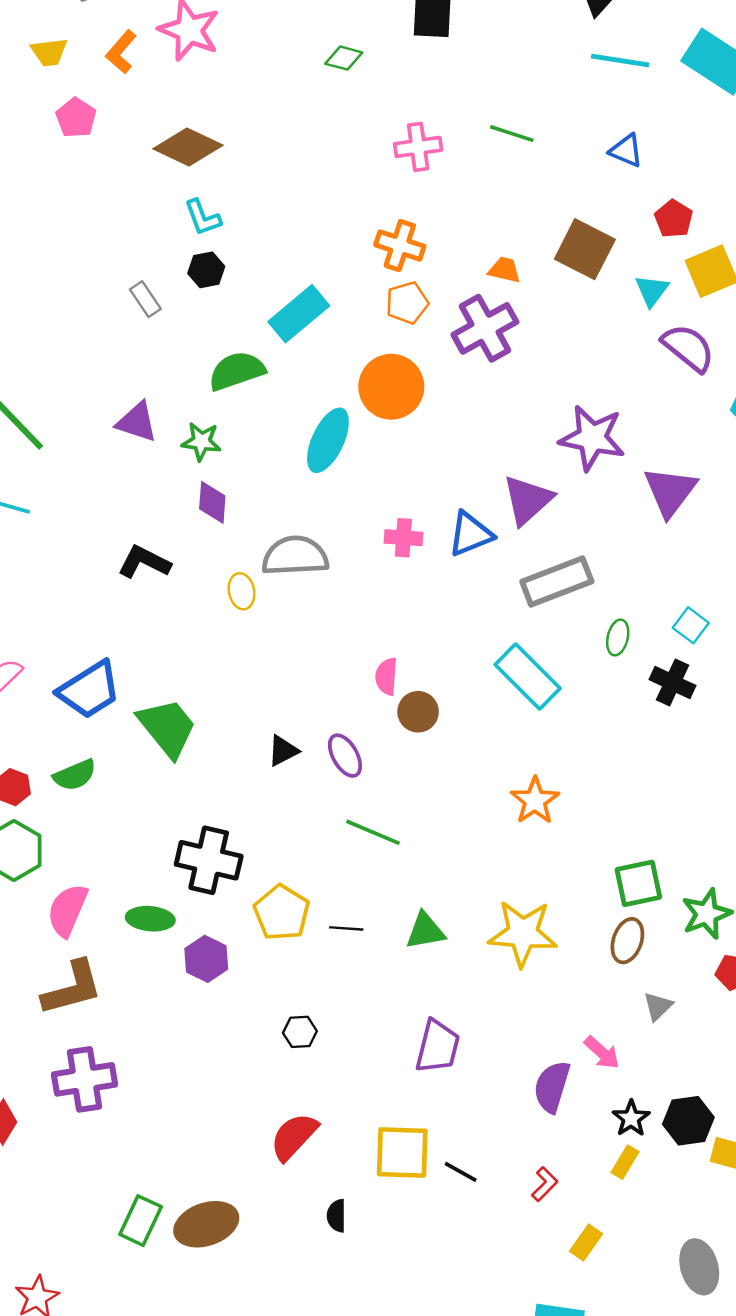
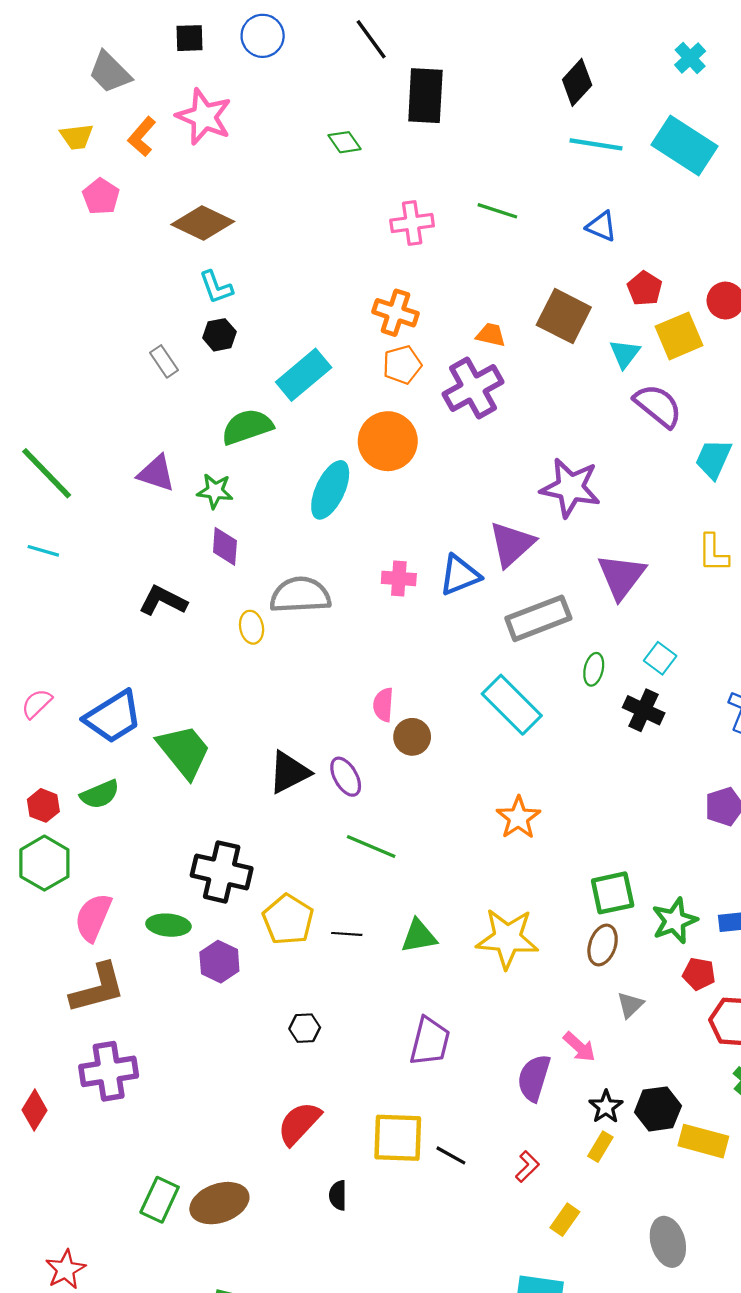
green diamond: (344, 58) -> (345, 142), turned 40
purple triangle: (670, 491) -> (621, 576), moved
black triangle: (283, 751) -> (289, 772), size x1.5

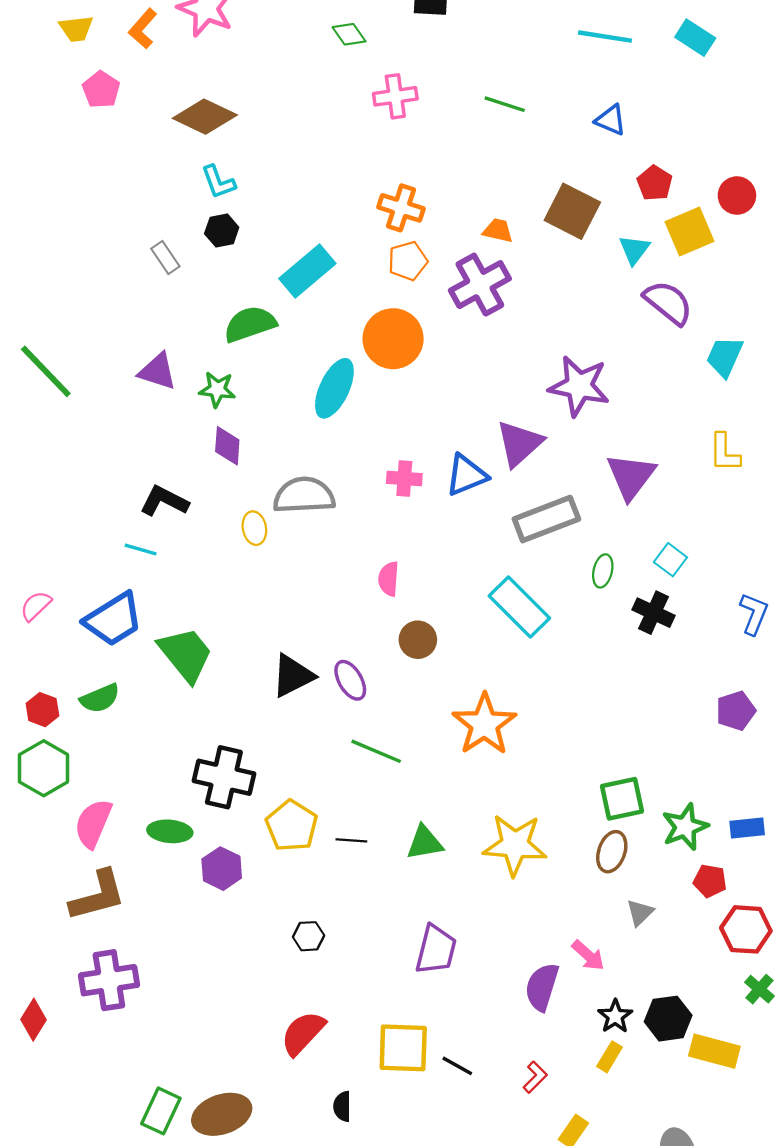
cyan rectangle: (685, 145) -> (695, 38), size x0.6
pink cross: (412, 223) -> (395, 96), moved
cyan line: (43, 551) -> (141, 550), moved
pink semicircle: (383, 705) -> (389, 579), moved
orange star: (518, 818) -> (484, 724), moved, size x1.4

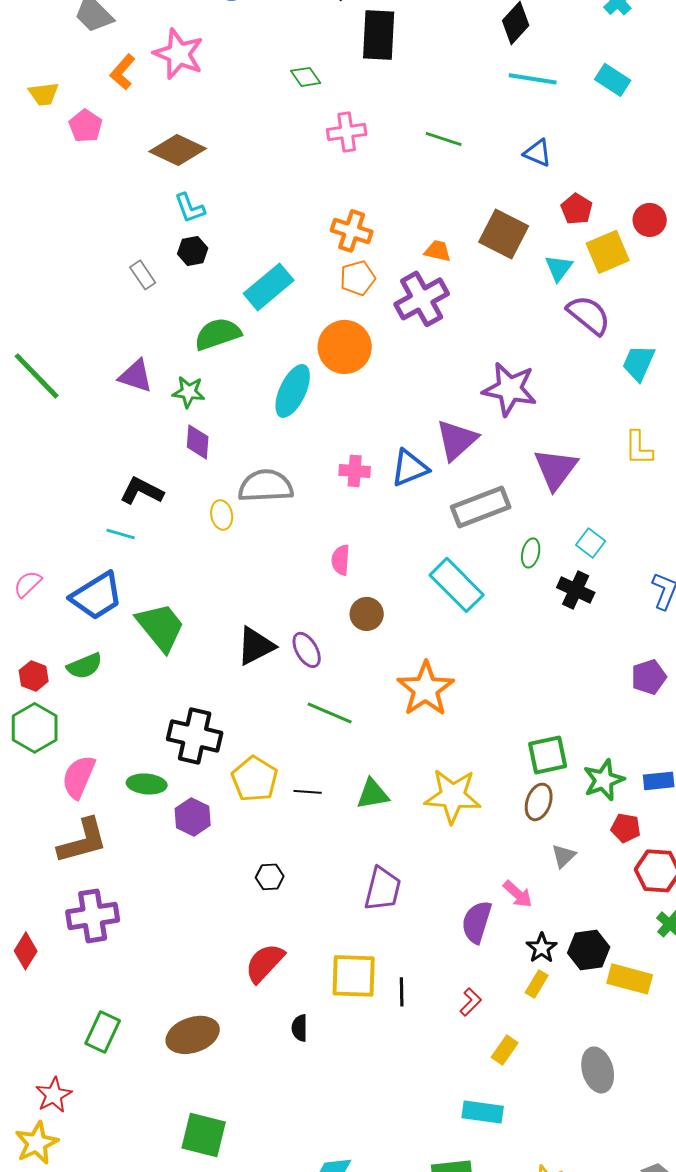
yellow trapezoid: (76, 29) -> (44, 94), moved
black line: (457, 1066) -> (402, 992), turned 60
green rectangle: (161, 1111) -> (103, 1032), moved

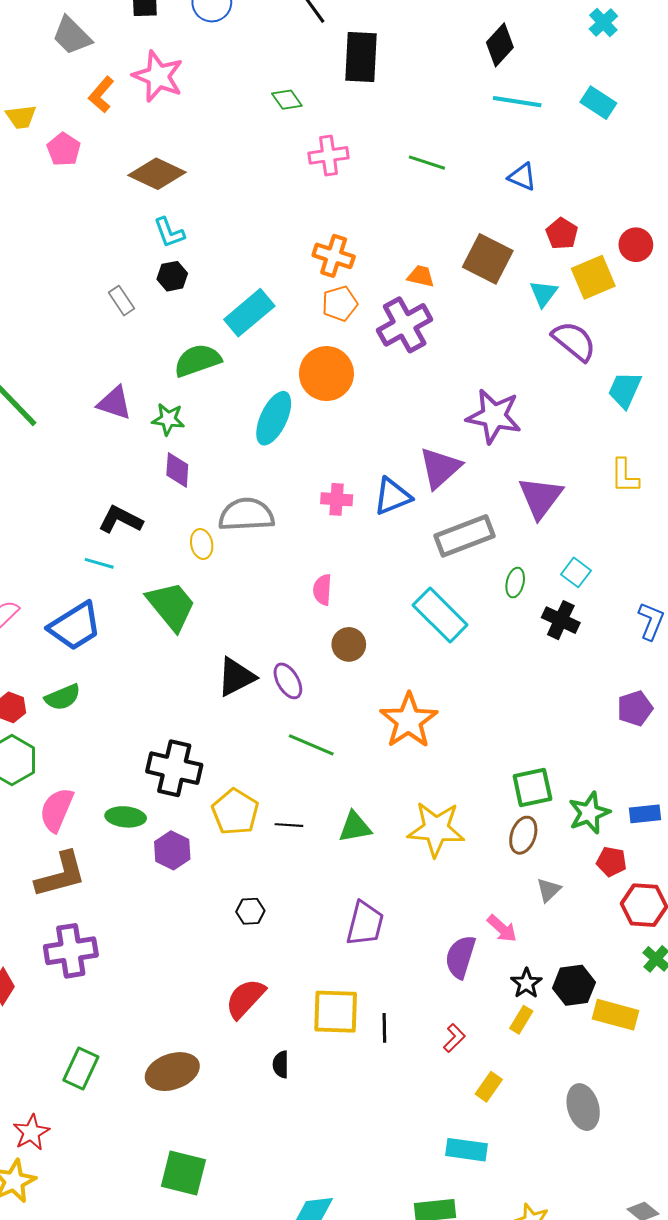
green trapezoid: (161, 627) -> (171, 606), moved

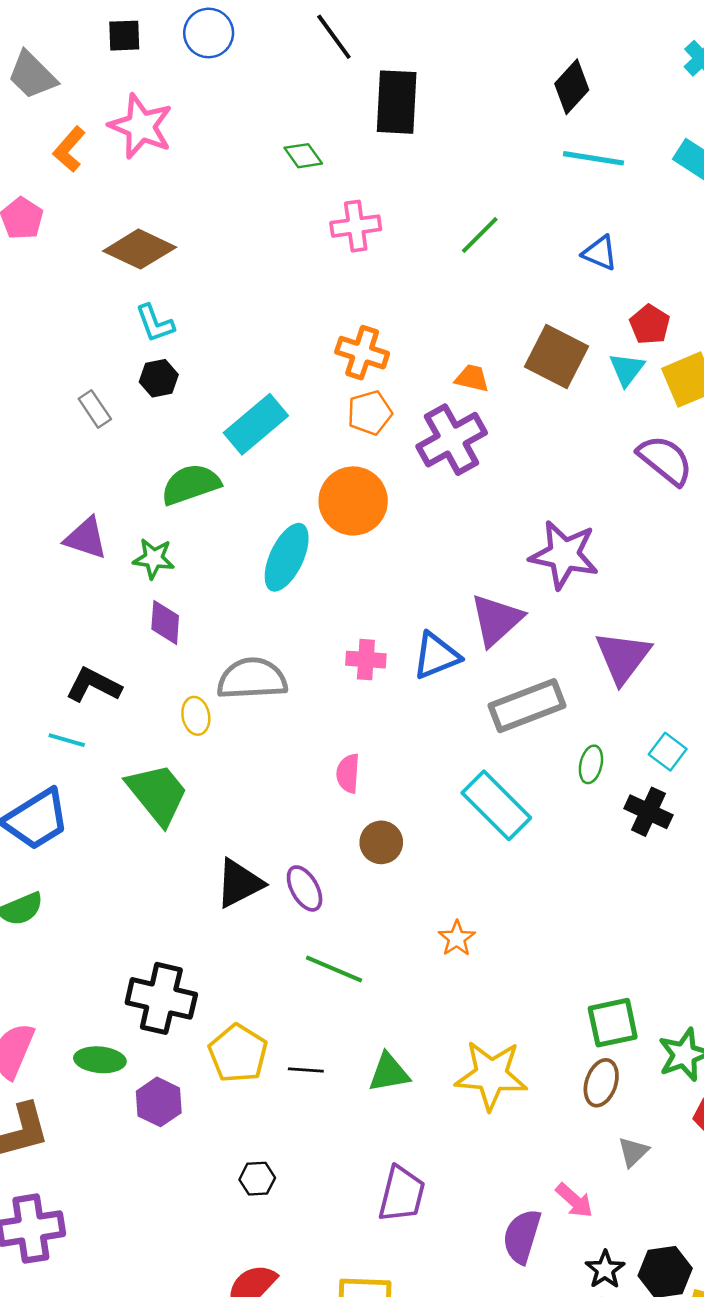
green line: (427, 163) -> (480, 235), turned -63
cyan triangle: (544, 293) -> (627, 369), moved
orange star: (409, 721) -> (457, 938), size x0.5

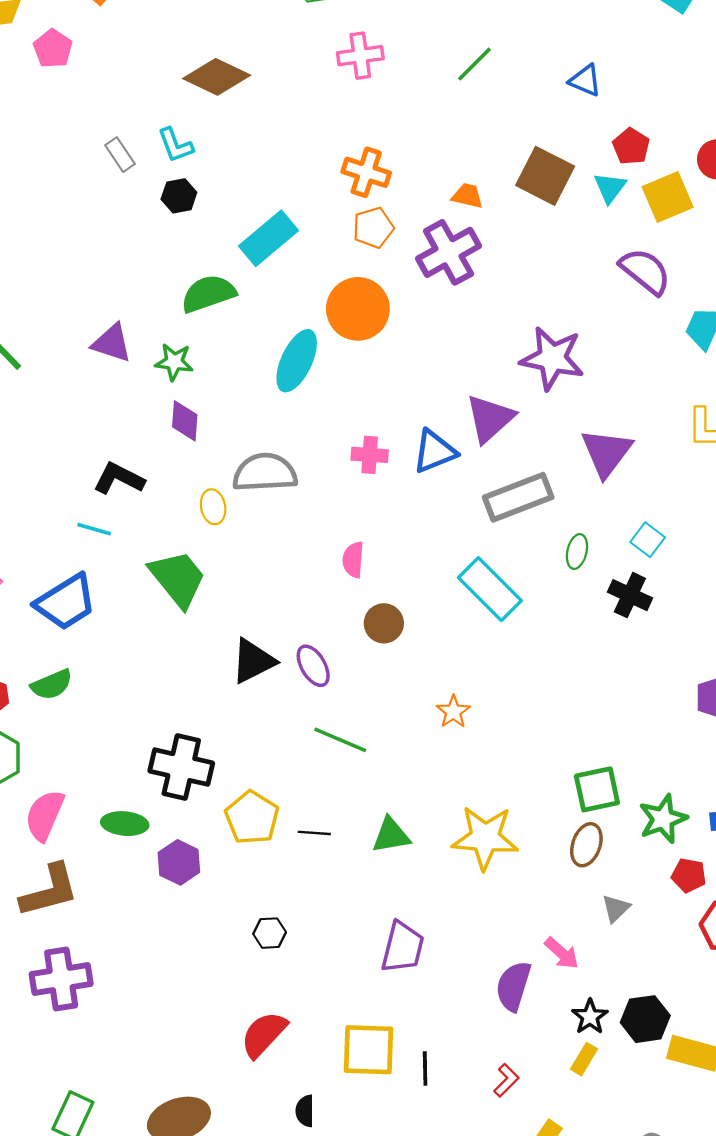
brown diamond: (140, 249) -> (217, 77), moved
gray rectangle: (95, 409) -> (120, 155), moved

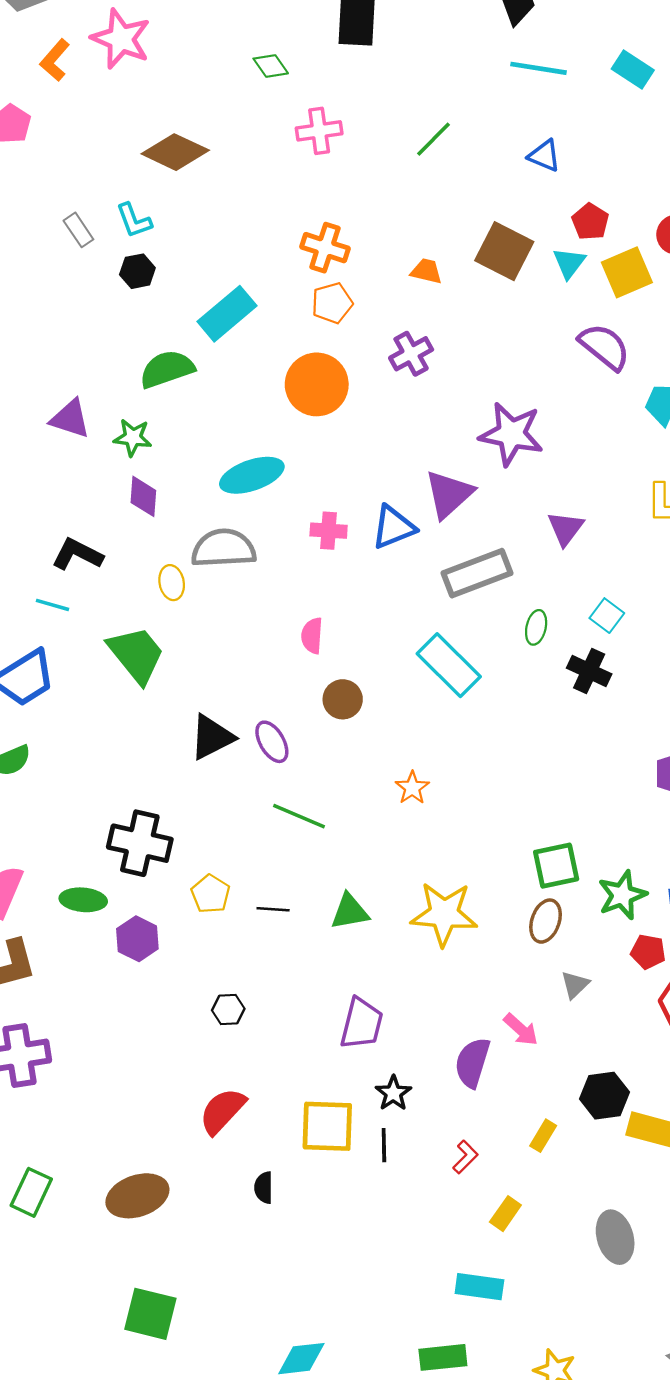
purple cross: (449, 252) -> (411, 354), moved, size x0.7
cyan ellipse: (297, 361) -> (252, 475), moved, turned 46
purple triangle: (606, 453) -> (566, 528), size x0.7
yellow pentagon: (252, 818) -> (211, 894), size x0.7
black star: (590, 1017) -> (393, 1093), moved

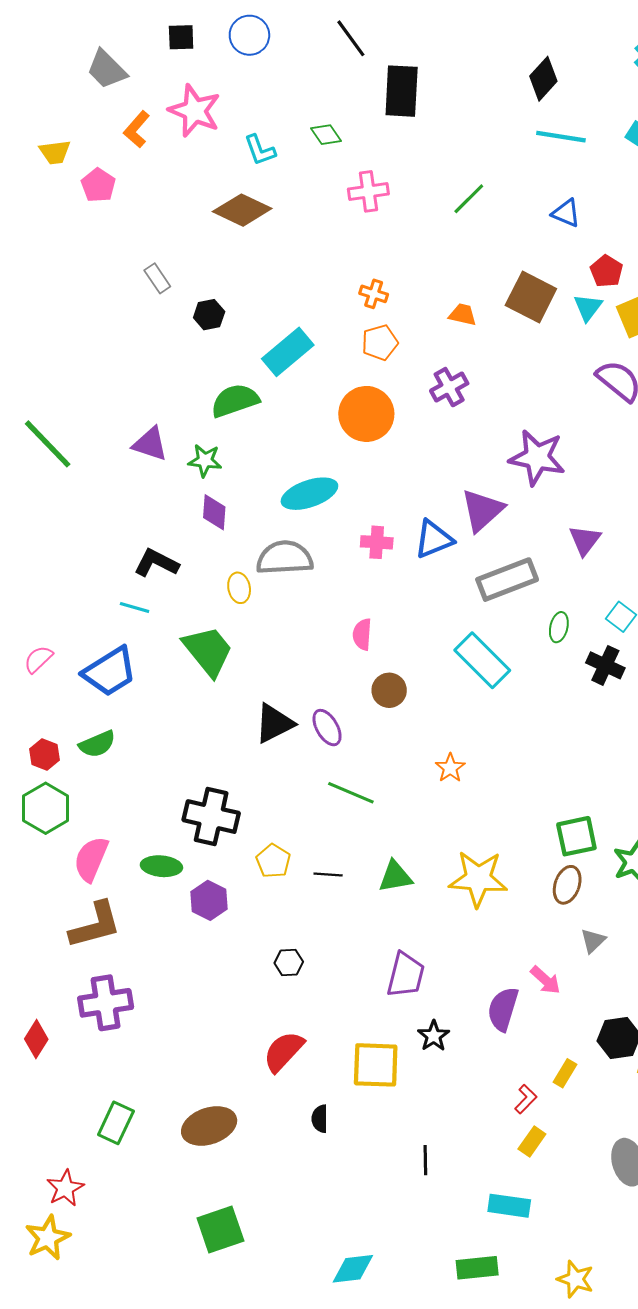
cyan L-shape: (134, 220) -> (260, 150), moved
orange cross: (325, 248) -> (374, 294), size x0.7
black line: (384, 1145) -> (425, 1160), moved
red L-shape: (465, 1157) -> (526, 1099), moved
green square: (150, 1314) -> (220, 1229), turned -33

